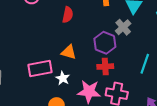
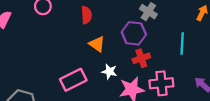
orange triangle: (69, 52) -> (97, 44), moved, turned 35
white star: (63, 78) -> (109, 71), moved

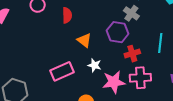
red semicircle: (86, 15) -> (67, 15), moved
red cross: (141, 58) -> (132, 54), moved

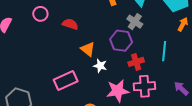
red semicircle: (67, 15) -> (70, 24), turned -70
white star: (94, 65) -> (100, 66), moved

